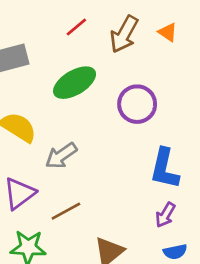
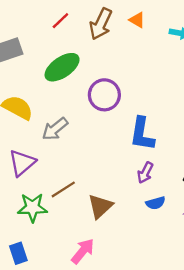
purple circle: (137, 104) -> (104, 95), moved
brown line: (66, 211) -> (63, 189), moved

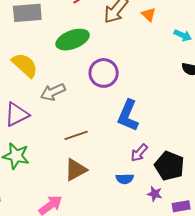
purple arrow: (145, 173) -> (139, 153), moved
brown line: (63, 189) -> (76, 135), moved

